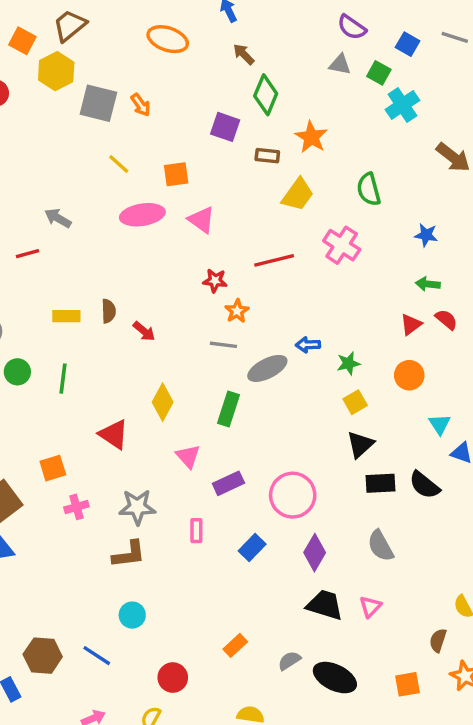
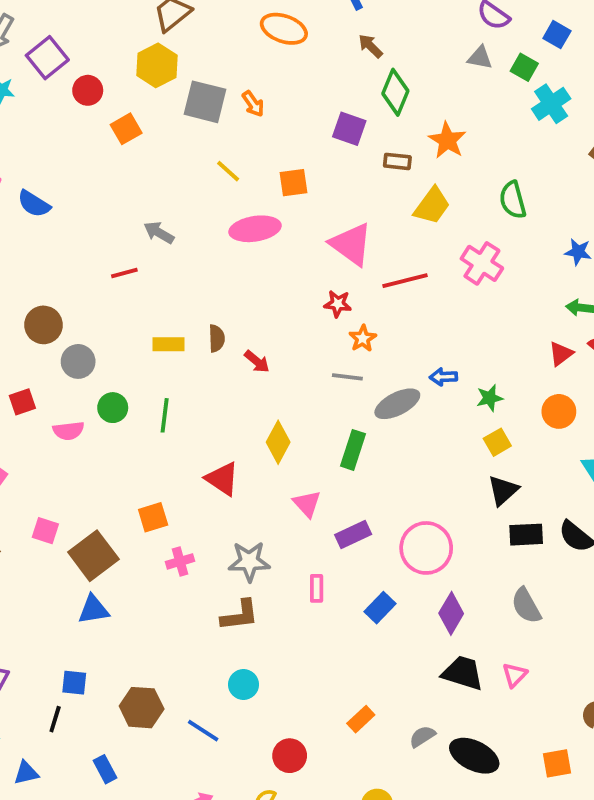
orange square: (22, 41) -> (126, 129), moved, turned 32
pink triangle: (201, 220) -> (351, 244), moved, size x1.4
brown hexagon: (43, 656) -> (142, 708), moved

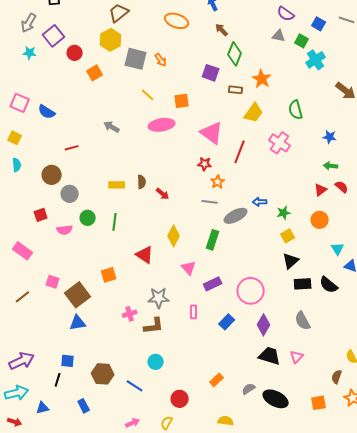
red line: (124, 273) -> (72, 148), moved
red line: (405, 281) -> (240, 152), turned -55
pink cross: (180, 561) -> (130, 314), moved

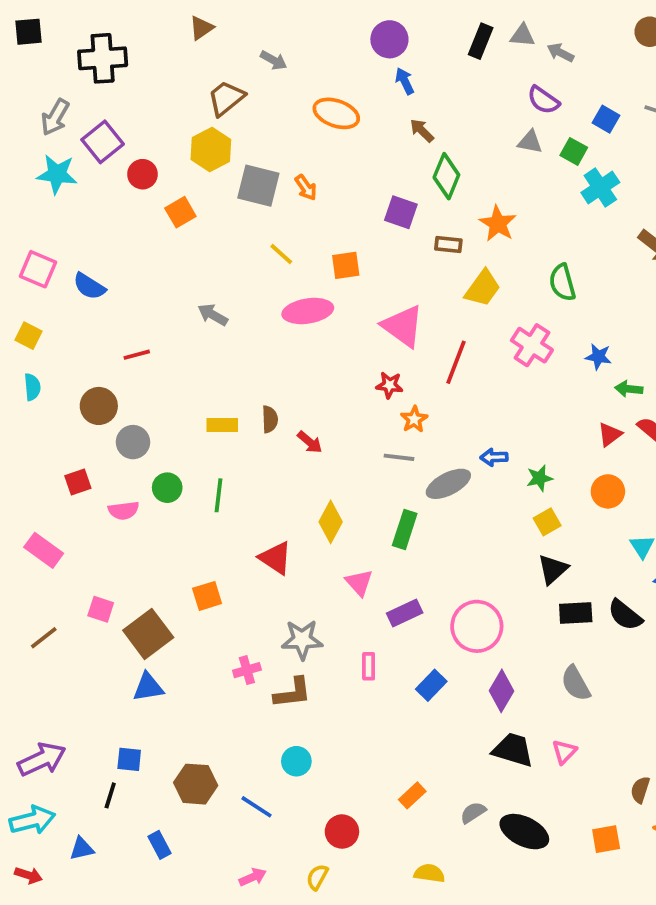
cyan star: (30, 53) -> (57, 174), size x1.5
blue star: (330, 137) -> (598, 357), moved

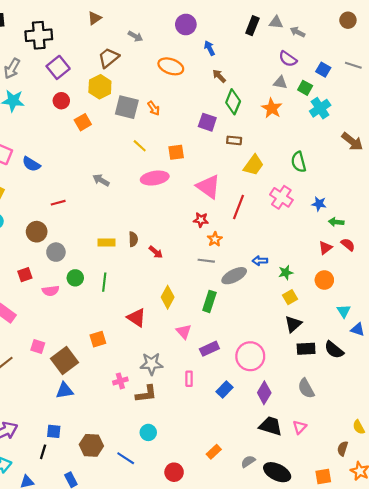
purple circle: (389, 39) -> (186, 24), moved
purple square: (103, 142) -> (58, 67), moved
orange star: (498, 224) -> (272, 108), moved

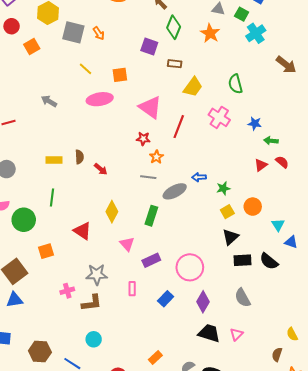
green circle: (75, 278) -> (24, 220), moved, size x1.5
orange circle: (324, 280) -> (253, 207), moved

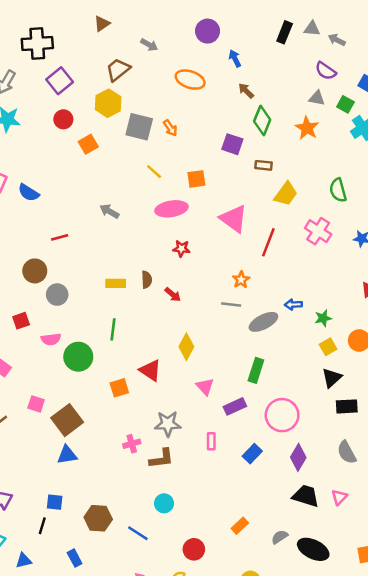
red star: (143, 139) -> (181, 249), moved
green rectangle: (151, 216) -> (256, 370), moved
orange square: (46, 251) -> (119, 388), moved

